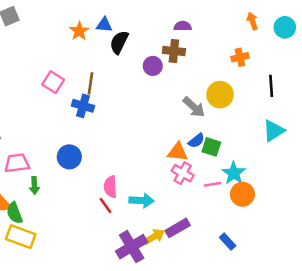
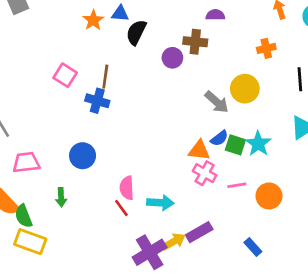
purple semicircle: (183, 26) -> (215, 15), moved
cyan star: (234, 173) -> (258, 144), moved
green arrow: (34, 186) -> (61, 197), moved

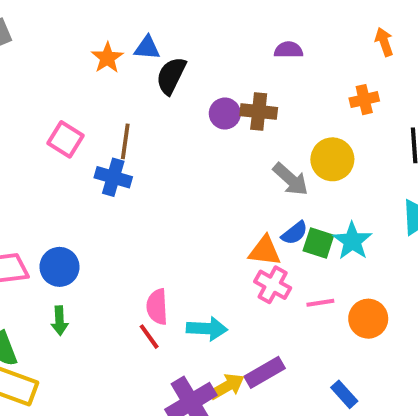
brown cross: (195, 42) -> (259, 112), moved
blue circle: (83, 156) -> (60, 267), moved

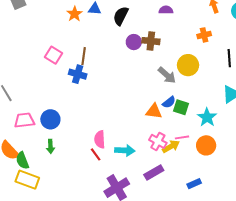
black semicircle: (171, 76) -> (121, 16), moved
cyan star: (352, 241) -> (207, 117), moved
pink cross: (273, 285) -> (158, 141), moved
yellow arrow: (227, 386) -> (171, 146), moved
blue rectangle: (344, 394) -> (194, 184), turned -72

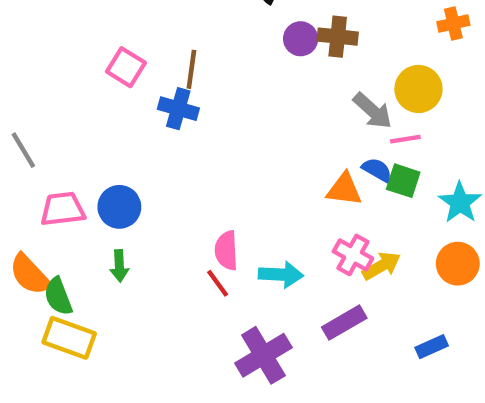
blue semicircle: (169, 102) -> (377, 170), turned -112
pink line: (182, 137) -> (405, 139), moved

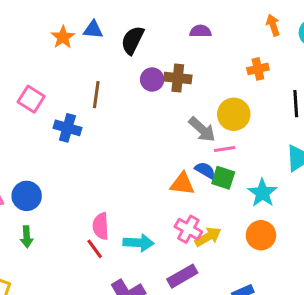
brown line: (191, 69) -> (96, 95), moved

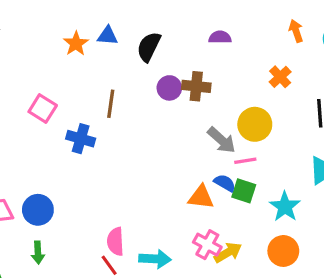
orange cross: (258, 69) -> (280, 77), turned -30

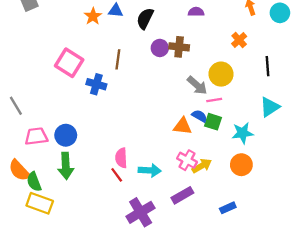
pink square: (43, 108) -> (69, 63), size x1.4
cyan star: (285, 207) -> (243, 133), turned 30
green arrow: (38, 253) -> (66, 166), size x1.6

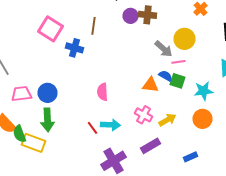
pink semicircle: (121, 158) -> (102, 92), moved
pink cross: (187, 160) -> (144, 115), moved
cyan arrow: (150, 170) -> (110, 125), moved
yellow rectangle: (40, 203) -> (34, 143), moved

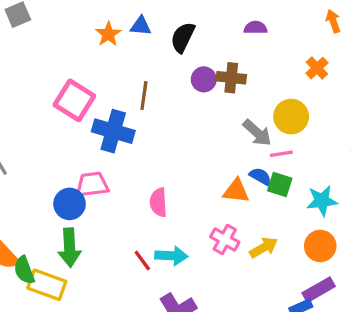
blue cross: (74, 48) -> (113, 131), size x1.4
pink trapezoid: (22, 94) -> (92, 184), moved
purple rectangle: (150, 146) -> (319, 290), moved

